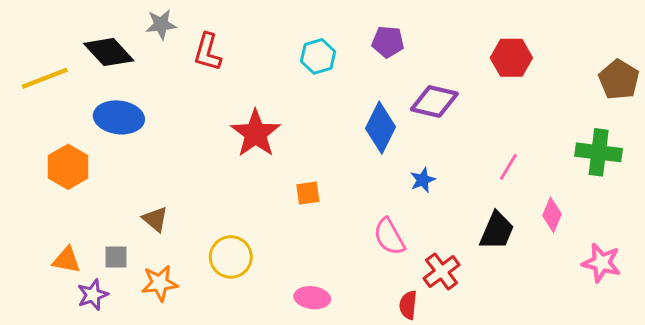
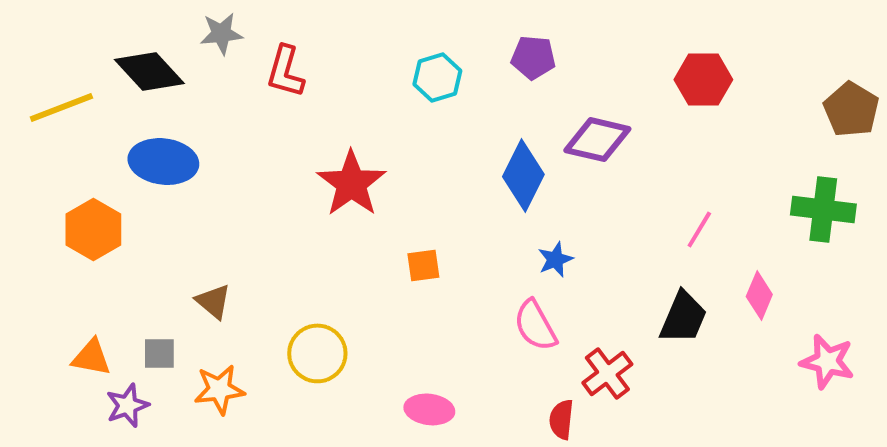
blue star: (423, 180) -> (555, 259), moved

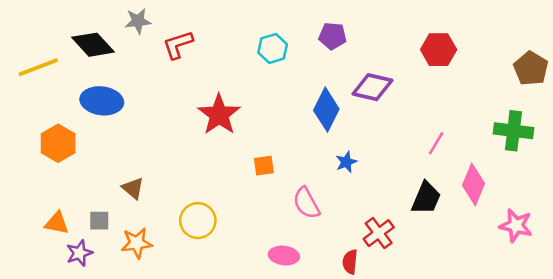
red L-shape: (285, 72) -> (178, 45), turned 56
pink diamond: (759, 295) -> (474, 184), size x1.4
pink semicircle: (535, 325) -> (306, 203), moved
pink ellipse: (429, 409) -> (284, 256), moved

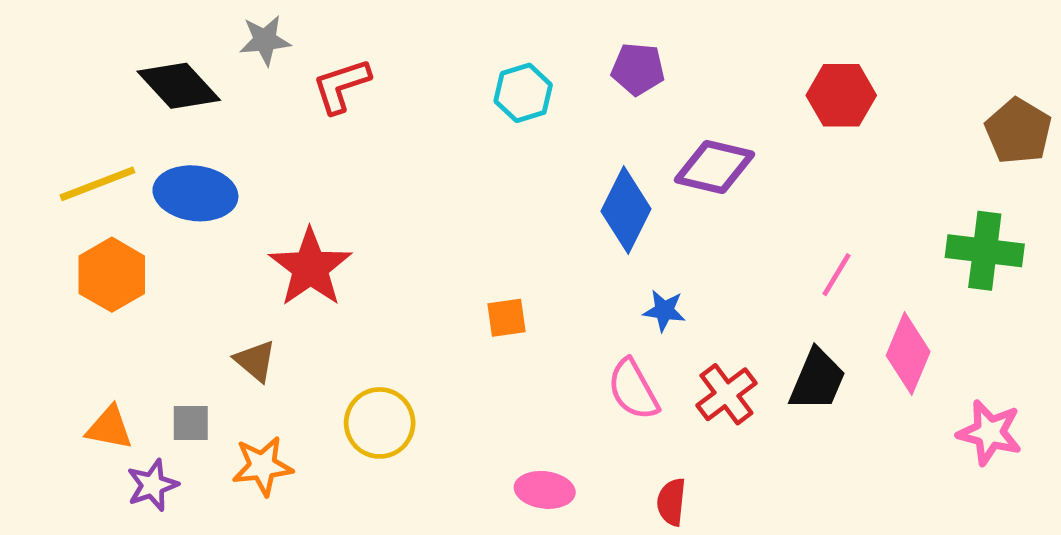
yellow line: (38, 67) -> (97, 184), moved
red star: (219, 115) -> (310, 268), moved
blue star: (346, 162) -> (664, 311), turned 30
pink semicircle: (306, 203) -> (633, 389), moved
red cross: (379, 233) -> (726, 394), moved

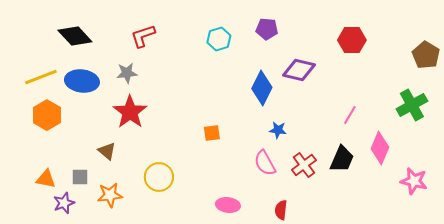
gray star: (265, 40) -> (127, 73), moved
green cross: (985, 251) -> (412, 105), turned -36

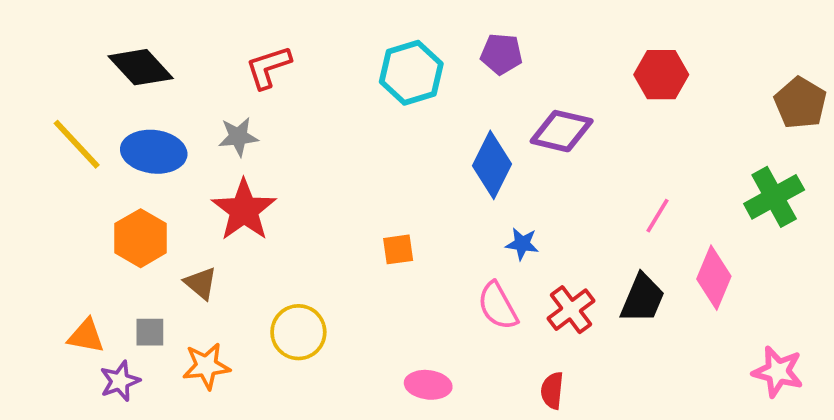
cyan hexagon: (219, 39) -> (411, 73), size x1.4
yellow line: (41, 77) -> (77, 144), turned 68
orange hexagon: (47, 115) -> (141, 238), moved
pink star: (414, 181) -> (778, 372), moved
red semicircle: (281, 210) -> (552, 390), moved

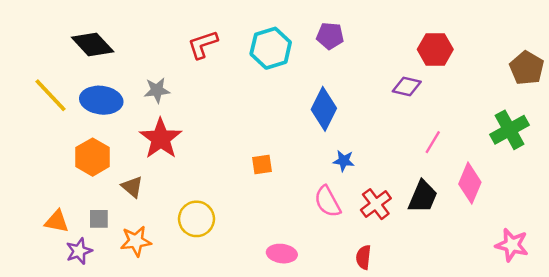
red L-shape: (268, 67) -> (203, 44), moved
purple diamond: (562, 131) -> (407, 87), moved, size x0.7

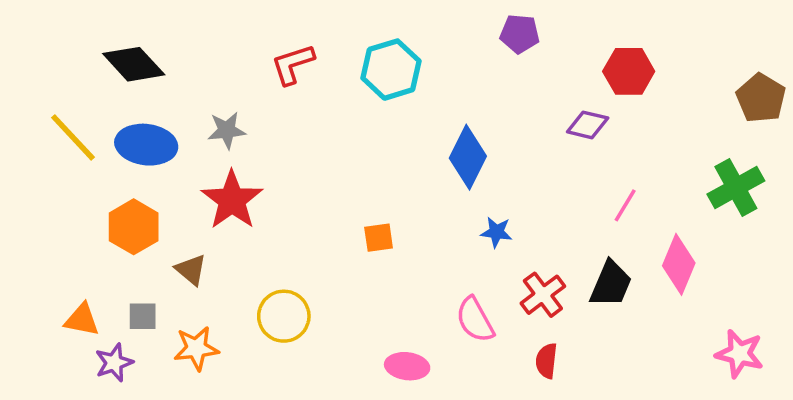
purple pentagon: (330, 36) -> (520, 34), moved
pink semicircle: (328, 202) -> (475, 320), moved
red semicircle: (363, 257) -> (546, 361), moved

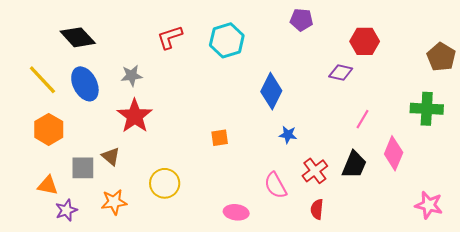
blue ellipse: (146, 145) -> (85, 84), turned 56
green cross: (736, 187) -> (427, 109), turned 32
orange hexagon: (134, 227) -> (49, 129), moved
gray square: (143, 316) -> (83, 168), moved, size x1.4

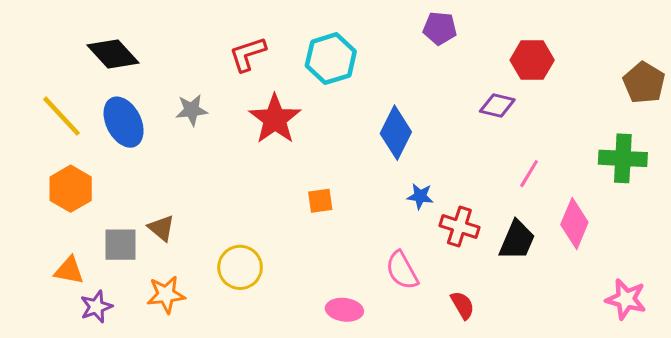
red star: (135, 116) -> (275, 119), moved
red cross: (315, 171) -> (459, 227), moved, turned -35
red semicircle: (317, 209) -> (463, 305), turned 144

